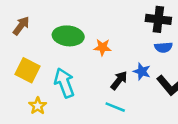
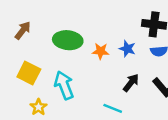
blue star: (142, 71) -> (127, 49), moved
black arrow: (119, 80) -> (131, 83), moved

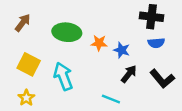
blue star: (127, 49) -> (122, 50), moved
yellow star: (39, 107) -> (26, 98), moved

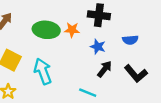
black cross: (151, 17) -> (99, 15), moved
orange star: (99, 43) -> (72, 30), moved

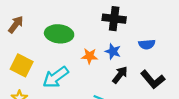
orange star: (72, 30) -> (90, 56), moved
cyan arrow: (43, 71) -> (56, 77), turned -105

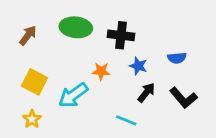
black cross: (114, 19) -> (121, 35), moved
green ellipse: (59, 34) -> (76, 27), moved
orange star: (90, 56) -> (101, 71), moved

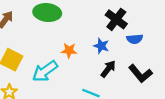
black cross: (121, 35) -> (116, 19), moved, turned 30

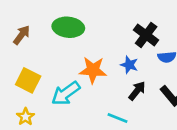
orange star: (69, 50) -> (93, 70), size x1.5

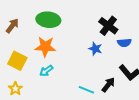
orange star: (93, 70) -> (45, 47), moved
black arrow: (137, 91) -> (108, 85), moved
cyan arrow: (66, 93) -> (46, 71), size x0.6

